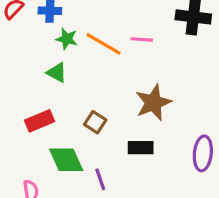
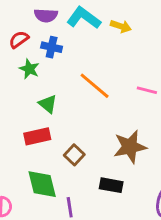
green star: (67, 39) -> (29, 69), moved
pink line: (142, 39) -> (147, 90), moved
red rectangle: (39, 121) -> (37, 136), moved

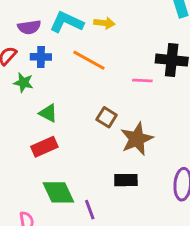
orange line: (95, 86) -> (89, 60), moved
brown square: (74, 155) -> (107, 117), moved

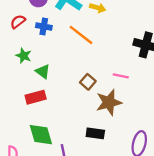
pink line: (142, 80) -> (121, 76), moved
green star: (23, 83) -> (24, 56), moved

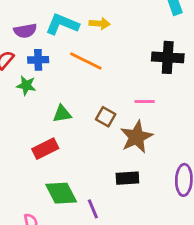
green star: (24, 56) -> (26, 85), moved
green triangle: (43, 71) -> (62, 114), moved, turned -35

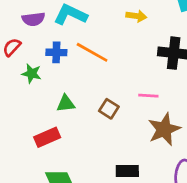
yellow arrow: (100, 24) -> (136, 16), moved
blue cross: (38, 60) -> (56, 52), moved
brown star: (136, 137) -> (164, 129), moved

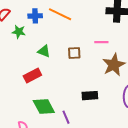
green triangle: (66, 104) -> (44, 51), turned 32
brown square: (109, 109) -> (74, 53), turned -32

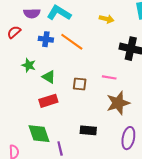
green star: (19, 32) -> (29, 65), moved
red rectangle: (32, 76) -> (48, 101), moved

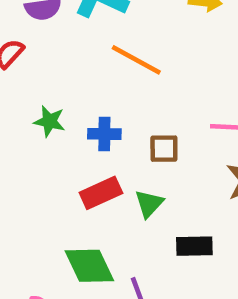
blue cross: (46, 39) -> (104, 134), moved
green triangle: (49, 77) -> (149, 204), moved, turned 48

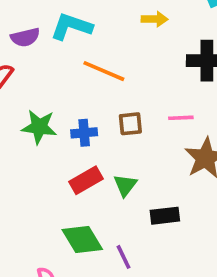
green star: (49, 121) -> (39, 127), size x1.4
brown square: (164, 149) -> (130, 124), moved

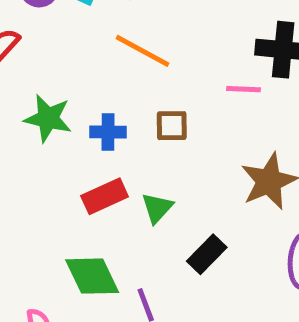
pink line: (181, 118) -> (244, 89), moved
black rectangle: (165, 216) -> (207, 254), turned -44

